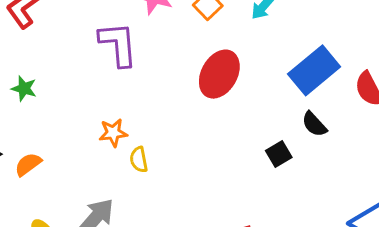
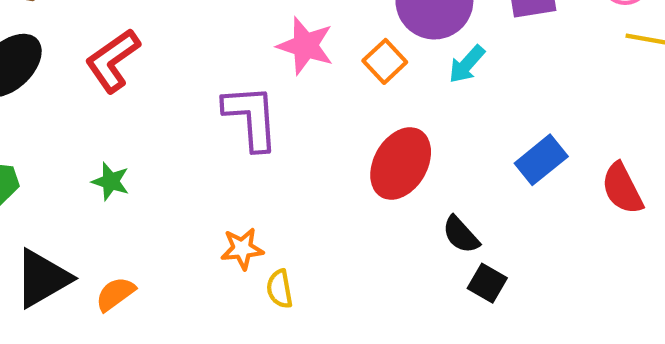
blue rectangle: (314, 70) -> (541, 160), size x0.7
black semicircle: (314, 124) -> (461, 235), moved
black square: (279, 154) -> (487, 283), turned -30

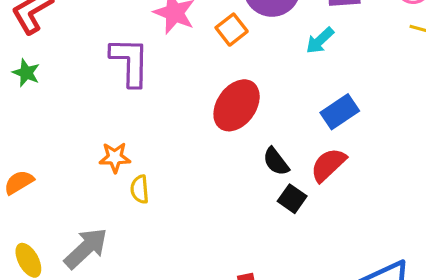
cyan arrow: (467, 64) -> (320, 41), moved
green star: (111, 181) -> (26, 73), moved
red semicircle: (622, 189) -> (328, 165), moved, turned 69

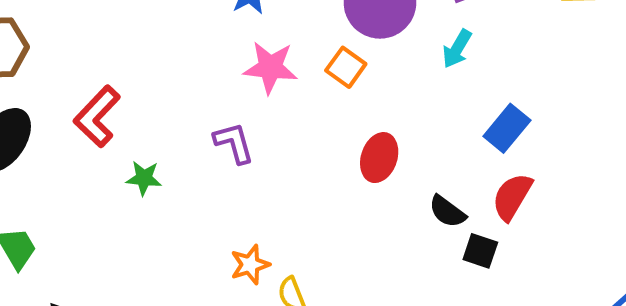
purple L-shape: (130, 62) -> (234, 143), size x0.7
green star: (26, 73) -> (144, 178), moved
red ellipse: (237, 105) -> (379, 158), size x0.7

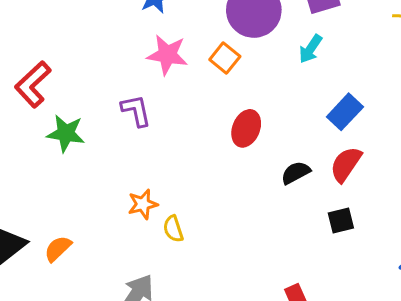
green star: (144, 178) -> (66, 133), size x1.4
black semicircle: (447, 212) -> (296, 173), turned 112
black square: (480, 251) -> (341, 220), moved, turned -36

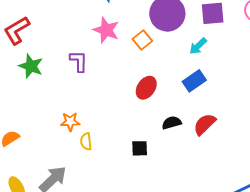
blue rectangle: (345, 112) -> (194, 81), moved
black square: (341, 220) -> (140, 148), moved

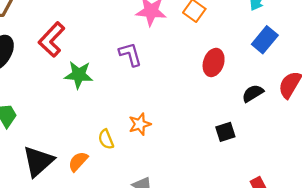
yellow semicircle: (86, 142) -> (106, 139), moved

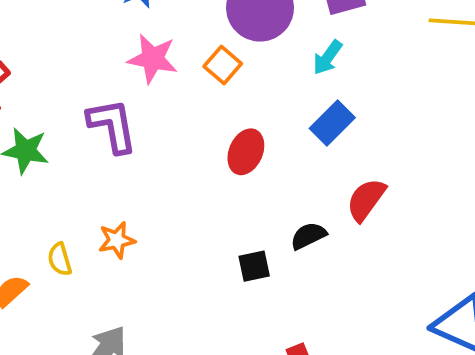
purple L-shape: (130, 54) -> (112, 126), size x1.4
black semicircle: (253, 93) -> (308, 236), moved

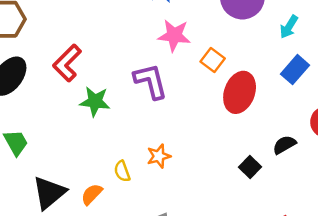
orange square: (223, 65) -> (213, 60), moved
red ellipse: (246, 152) -> (240, 92), size x1.4
black square: (254, 266) -> (250, 167), turned -30

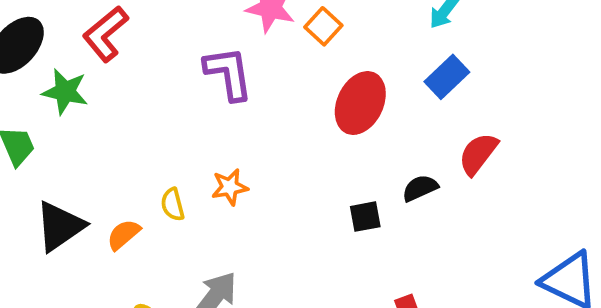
orange square: (213, 60) -> (323, 26), moved
green star: (95, 101) -> (65, 92), moved
black square: (250, 167) -> (365, 217), turned 30

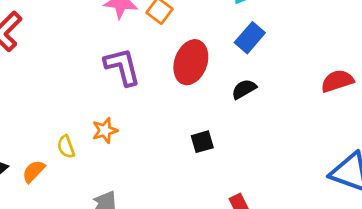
purple L-shape: (228, 73) -> (122, 67), moved
red semicircle: (478, 154) -> (337, 81), moved, turned 40
black semicircle: (420, 188) -> (244, 89), moved

